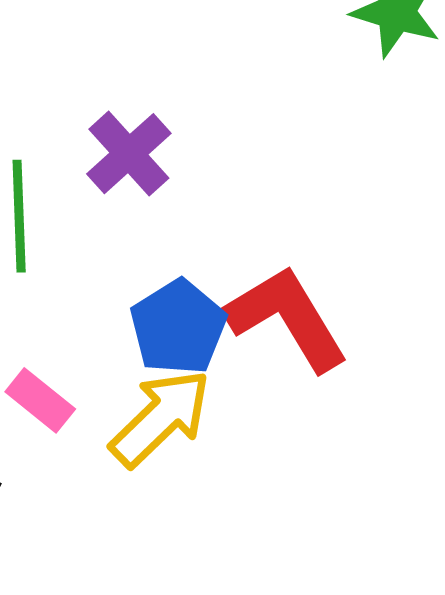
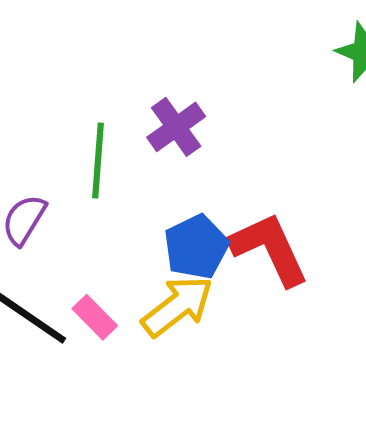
pink rectangle: (40, 400) -> (95, 317), moved

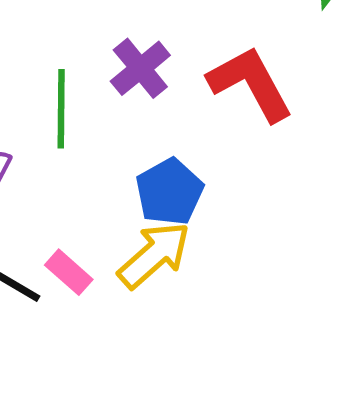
red L-shape: (269, 249) -> (250, 84), moved

